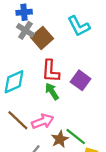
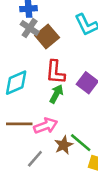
green arrow: (52, 91) -> (56, 94), turned 60
brown line: (18, 120) -> (19, 124), turned -45

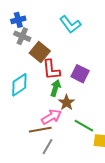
brown square: (47, 36) -> (40, 52), moved
brown line: (19, 124) -> (40, 130), moved
brown star: (64, 145) -> (67, 102), moved

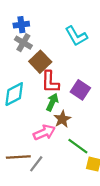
brown line: (40, 130) -> (18, 157), moved

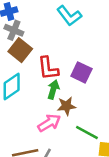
brown square: (40, 62) -> (20, 50), moved
brown star: (62, 119) -> (66, 106), turned 30

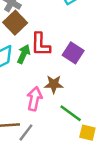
green arrow: (53, 89) -> (24, 54), moved
pink arrow: (49, 123) -> (34, 99), turned -55

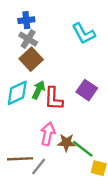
red L-shape: (41, 44) -> (54, 99), moved
brown star: (54, 84) -> (66, 143), moved

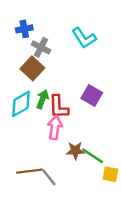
gray cross: (28, 39) -> (41, 47), moved
pink arrow: (48, 134) -> (55, 128), moved
gray line: (39, 166) -> (49, 177), turned -72

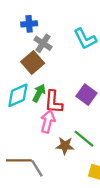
green line: (93, 156) -> (84, 139), moved

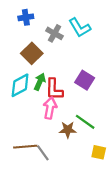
gray cross: (43, 43) -> (55, 33), moved

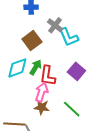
cyan L-shape: (80, 28) -> (69, 37), moved
brown star: (68, 130) -> (42, 107), moved

